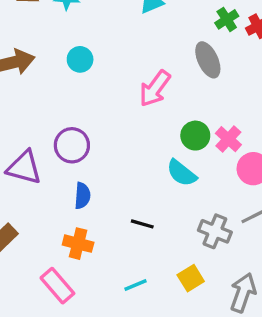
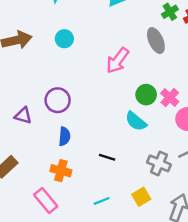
purple triangle: (24, 168) -> (23, 116), size x0.7

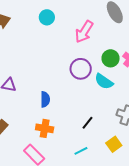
cyan circle: (64, 39) -> (47, 17), moved
purple circle: (58, 100) -> (81, 69), moved
black line: (107, 157) -> (88, 123), moved, turned -64

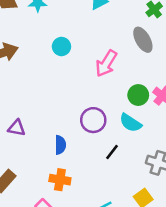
purple circle: (81, 69) -> (93, 120), moved
black line: (88, 123) -> (112, 152), moved

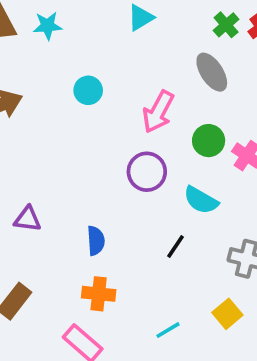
green circle: (138, 95) -> (209, 141), moved
purple circle: (93, 120) -> (147, 172), moved

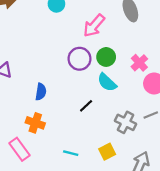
green circle: (209, 141) -> (106, 57), moved
cyan line: (168, 330) -> (71, 153), turned 32

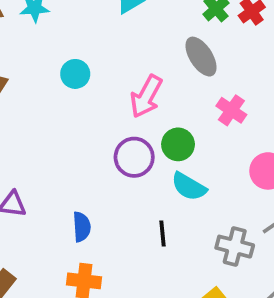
pink cross: (139, 63) -> (231, 110), moved
black line: (86, 106) -> (163, 233), turned -40

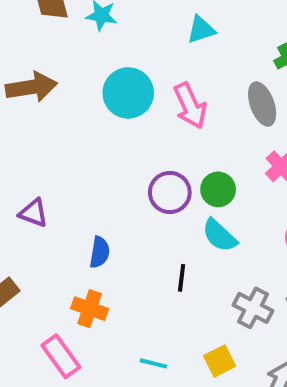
cyan circle: (75, 74) -> (128, 93), size x1.6
pink arrow: (146, 96) -> (190, 106), moved, turned -66

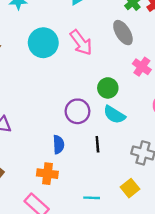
purple circle: (170, 192) -> (77, 111), moved
blue semicircle: (100, 252) -> (58, 145), moved

